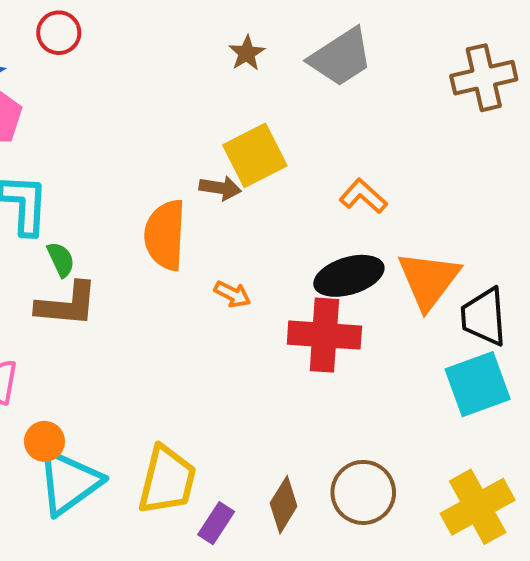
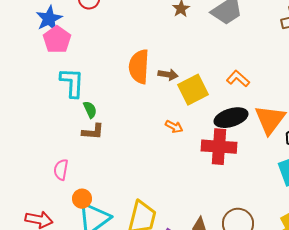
yellow square: (255, 155) -> (193, 90), moved
orange semicircle: (165, 235) -> (139, 67), moved
brown L-shape: (67, 304) -> (93, 132), size x0.7

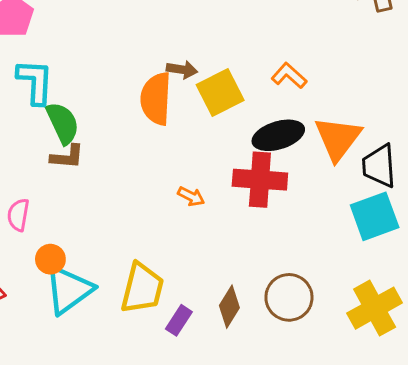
orange semicircle: (139, 67) -> (156, 99), moved
green semicircle: (90, 110) -> (63, 123), size x1.6
orange arrow: (174, 127) -> (191, 196), moved

